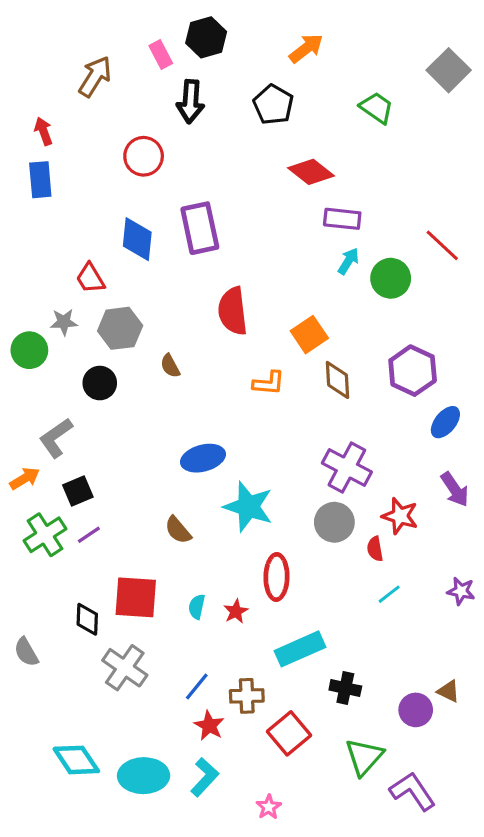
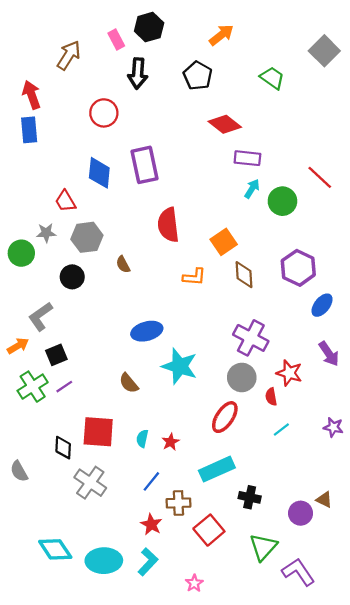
red arrow: (43, 131) -> (31, 95), size x1.4
red ellipse: (276, 577) -> (225, 417), moved, turned 32
blue line: (197, 686) -> (151, 481), moved

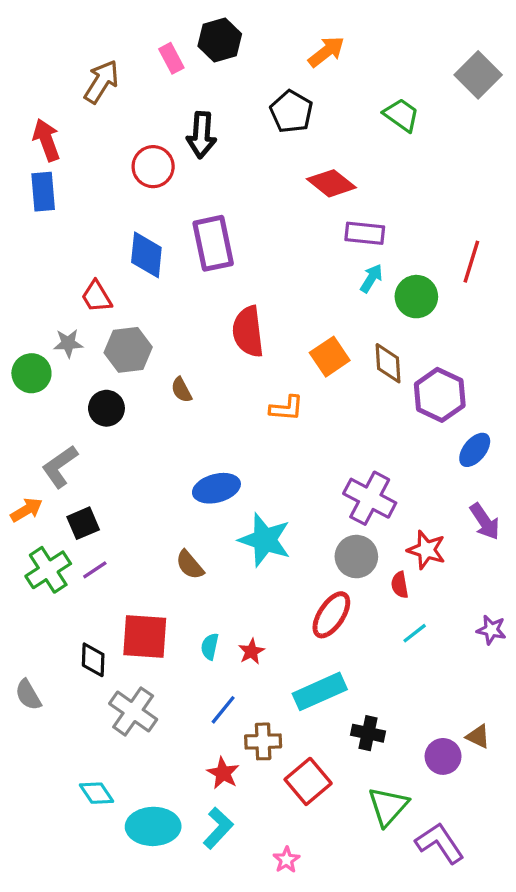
black arrow: (138, 73) -> (201, 135), moved
red line: (320, 177) -> (471, 262), turned 64
brown diamond: (244, 275) -> (388, 363), moved
cyan diamond: (55, 549) -> (96, 793), moved, size x0.7

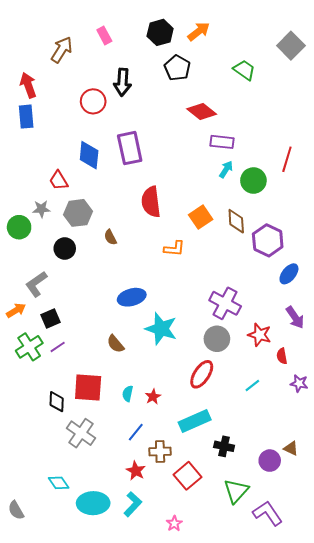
black hexagon: (220, 40) -> (160, 32), moved
red semicircle: (400, 585) -> (282, 356), moved
gray semicircle: (28, 695) -> (16, 510), moved

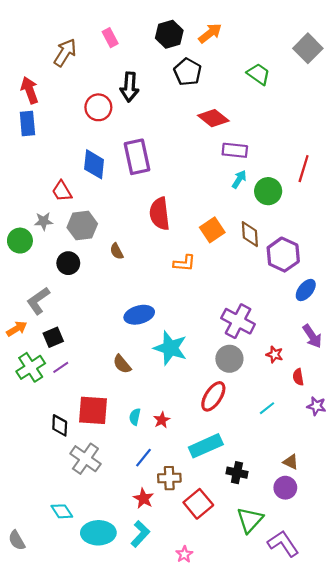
red star: (260, 335) -> (275, 354), size x0.7
brown triangle: (291, 448) -> (291, 462), moved

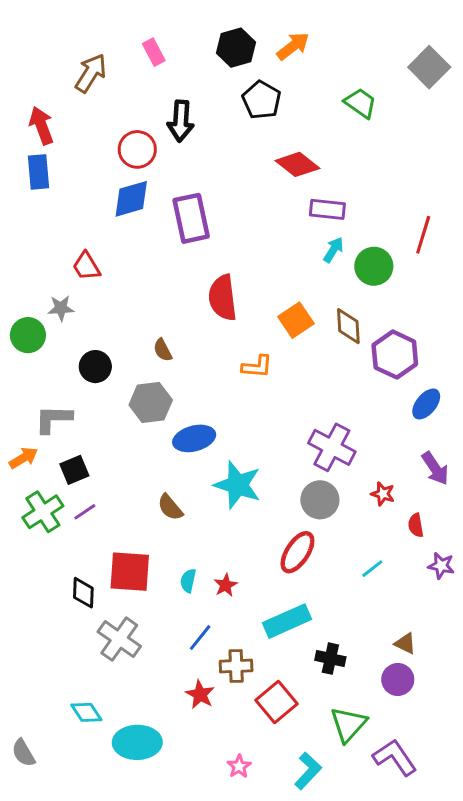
blue diamond: (94, 164) -> (131, 199), moved, turned 68
gray hexagon: (82, 226) -> (151, 402), moved
gray L-shape: (38, 301) -> (53, 419), turned 36
cyan L-shape: (140, 534) -> (308, 771), moved
pink star: (184, 554) -> (239, 766), moved

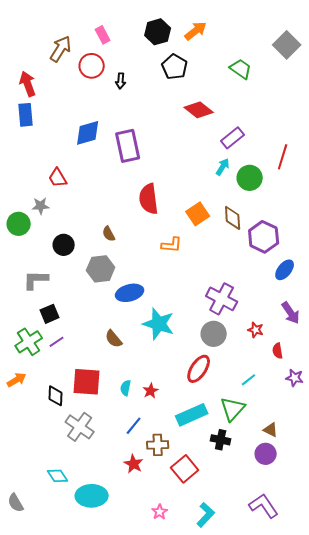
black arrow: (181, 121) -> (121, 81), size x0.6
red circle: (137, 149) -> (92, 66), moved
purple rectangle: (327, 209) -> (233, 138), moved, turned -45
orange arrow: (23, 458) -> (17, 380), moved
green triangle: (348, 724) -> (233, 409), moved

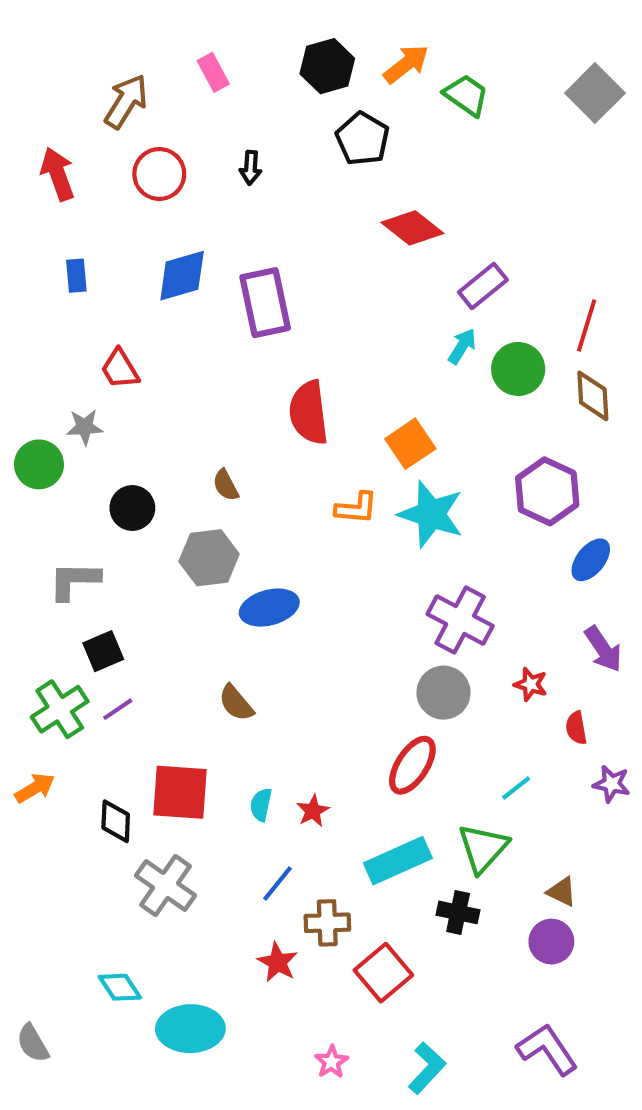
red circle: (92, 66) -> (159, 174), moved
green trapezoid: (241, 69) -> (466, 95), moved
blue rectangle: (26, 115) -> (76, 276), moved, size x0.7
brown diamond: (233, 218) -> (593, 396), moved
cyan star: (159, 324) -> (431, 514), moved

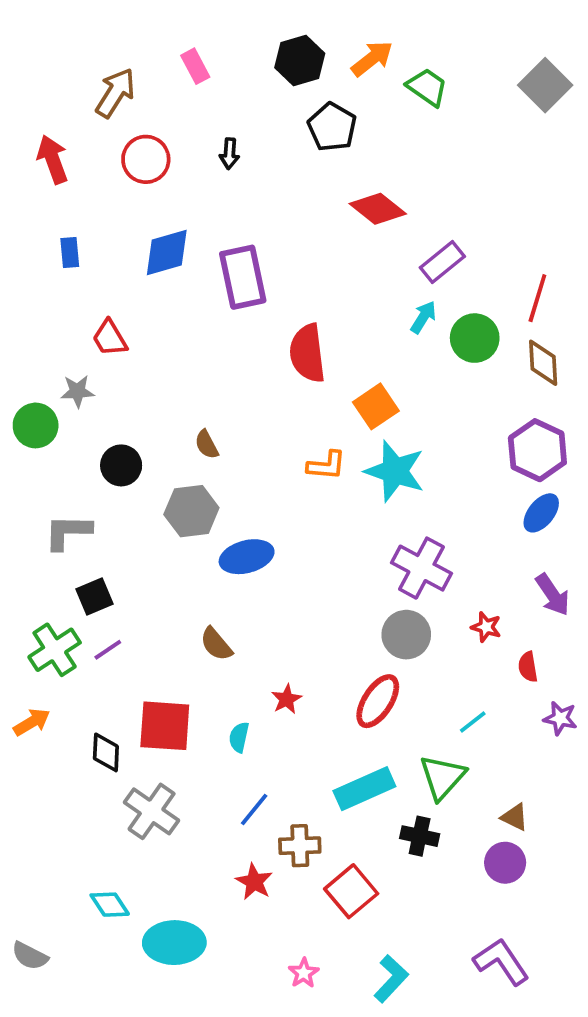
red semicircle: (309, 413) -> (307, 353), moved
purple hexagon: (547, 491) -> (537, 450), moved
red star: (313, 811) -> (286, 699), moved
gray semicircle: (33, 1043) -> (30, 956), turned -33

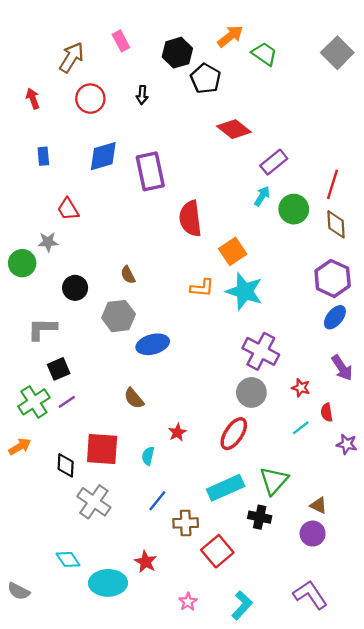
black hexagon: (300, 60) -> (177, 53), moved
red arrow: (53, 159) -> (33, 99), size x0.7
cyan line: (473, 722) -> (301, 428), moved
red star: (254, 882) -> (146, 562), moved

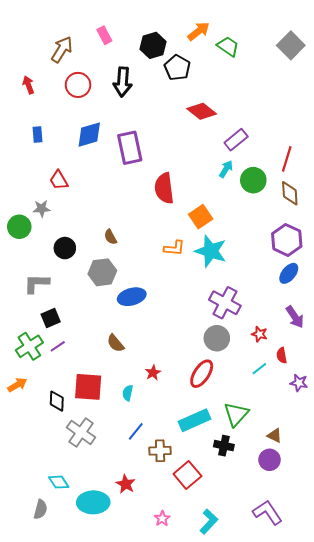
black arrow: (142, 95) -> (123, 82), size x1.8
gray semicircle: (19, 591) -> (41, 509), moved, turned -102

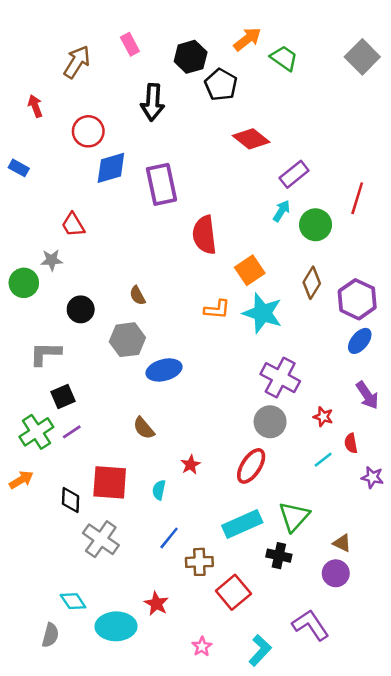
red circle: (78, 85) -> (88, 131), moved
blue rectangle: (37, 135) -> (19, 168), moved, turned -56
brown diamond: (290, 193) -> (312, 283), moved, turned 35
purple L-shape: (267, 512) -> (310, 625), moved

